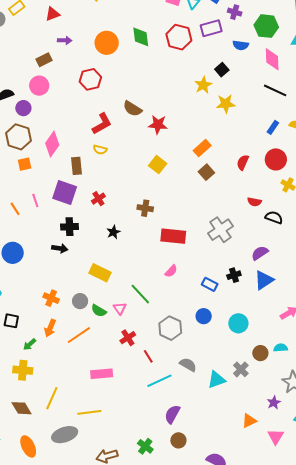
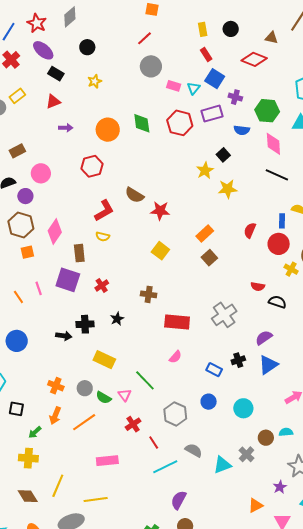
brown rectangle: (44, 60) -> (17, 151), moved
blue rectangle: (273, 127) -> (282, 221), moved, turned -32
red semicircle: (243, 162) -> (250, 230), moved
black cross: (70, 227) -> (85, 324), moved

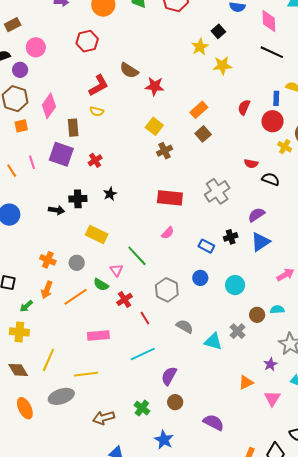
brown cross: (149, 294) -> (164, 151), moved, turned -35
green semicircle: (104, 398) -> (101, 285), moved
cyan triangle: (222, 465) -> (213, 341), turned 36
cyan line: (165, 467) -> (143, 354), moved

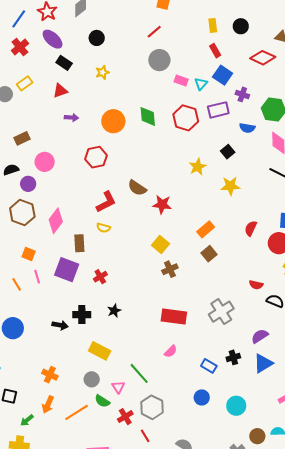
yellow star: (200, 47) -> (198, 167), moved
orange square: (21, 126) -> (29, 254), moved, turned 32
gray circle: (77, 263) -> (92, 379), moved
gray hexagon: (167, 290) -> (152, 407), moved

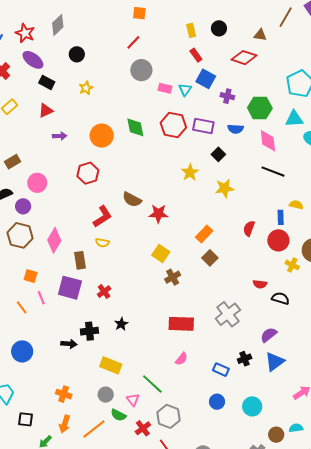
purple rectangle: (218, 110) -> (203, 126), moved, turned 30

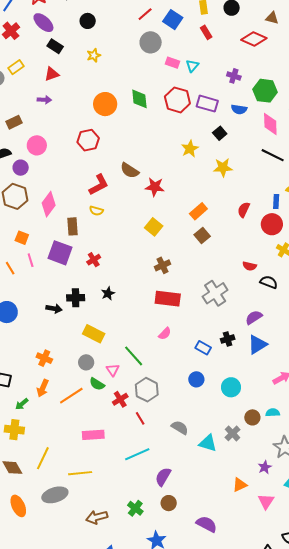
blue square: (206, 79) -> (173, 20), moved
purple arrow: (60, 136) -> (44, 100), moved
brown cross: (173, 277) -> (162, 265), moved

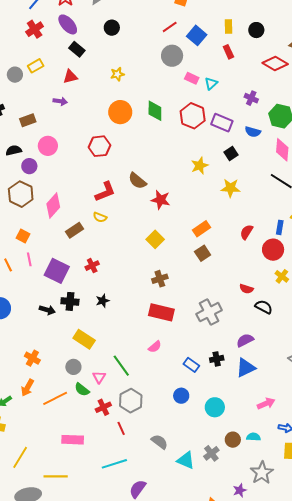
yellow star: (94, 55) -> (117, 74), moved
brown rectangle: (72, 226) -> (75, 230), turned 54
purple square: (60, 253) -> (57, 271), moved

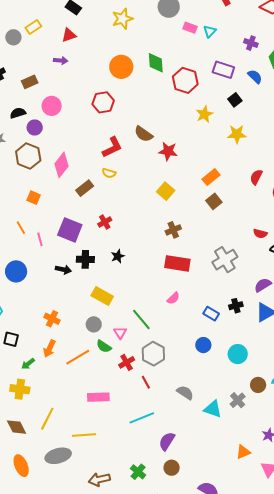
yellow star: (117, 74) -> (122, 19), moved, size x1.5
red hexagon: (193, 116) -> (185, 80), moved
blue semicircle: (253, 132) -> (255, 77), turned -147
pink line: (29, 259) -> (40, 239), moved

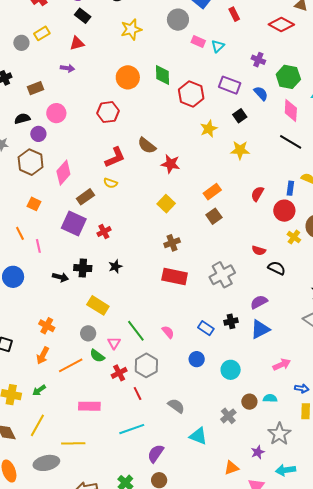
purple square: (70, 230) -> (74, 223), moved
pink semicircle: (173, 298) -> (168, 332), moved, turned -88
green arrow: (28, 364) -> (39, 390), moved
cyan triangle: (213, 409) -> (198, 436), moved

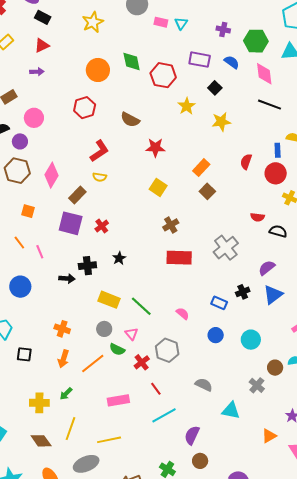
brown semicircle: (147, 146) -> (130, 120), moved
green line: (136, 331) -> (141, 306), moved
red line: (138, 394) -> (156, 389), moved

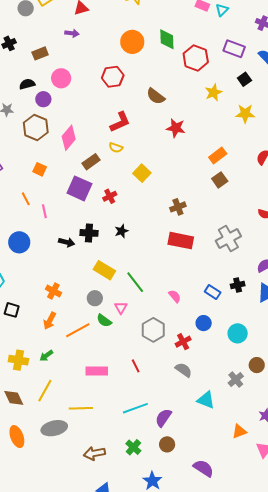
yellow square: (158, 187) -> (142, 173), moved
red cross: (142, 362) -> (183, 342), moved
cyan line: (164, 415) -> (135, 408), moved

